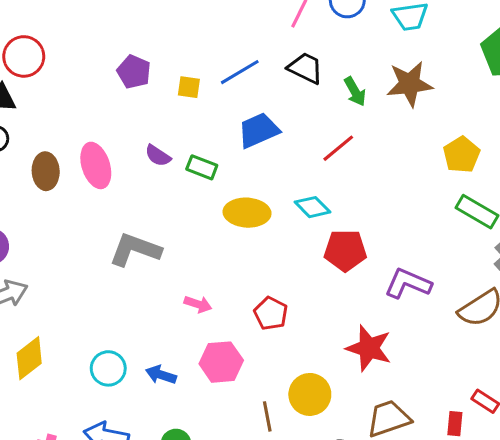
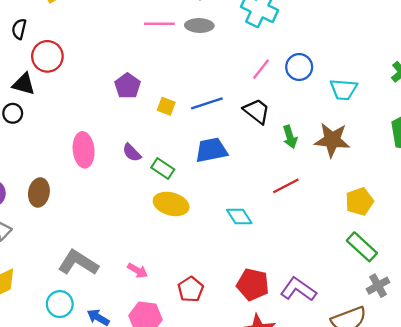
red line: (338, 148) -> (286, 186), moved
brown ellipse: (46, 171) -> (39, 192), moved
yellow ellipse: (247, 213) -> (171, 204), moved
gray L-shape: (135, 250) -> (78, 263), moved
red pentagon: (345, 250) -> (253, 284), moved

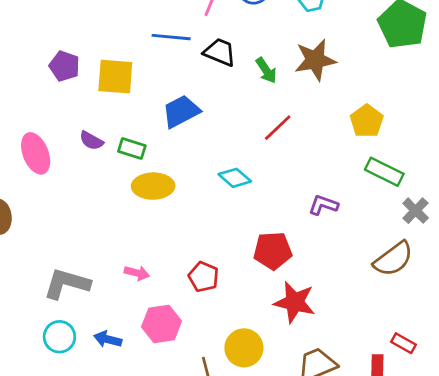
blue line: (207, 103) -> (171, 37), moved, turned 40
yellow square: (166, 106) -> (115, 77), size x1.8
purple L-shape: (298, 289) -> (323, 205), moved, size x0.7

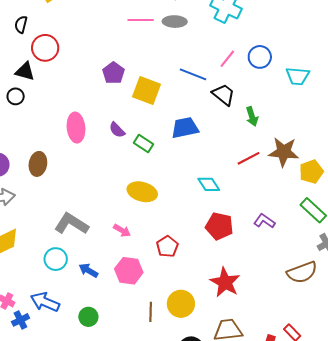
brown star: (315, 60) -> (284, 152), moved
yellow ellipse: (153, 186) -> (142, 192), moved
red pentagon: (273, 251) -> (219, 226), moved

